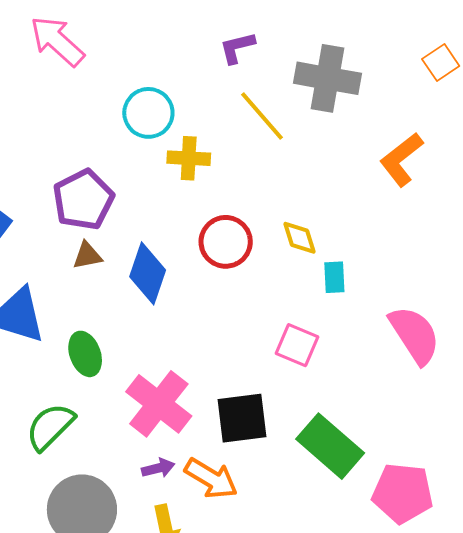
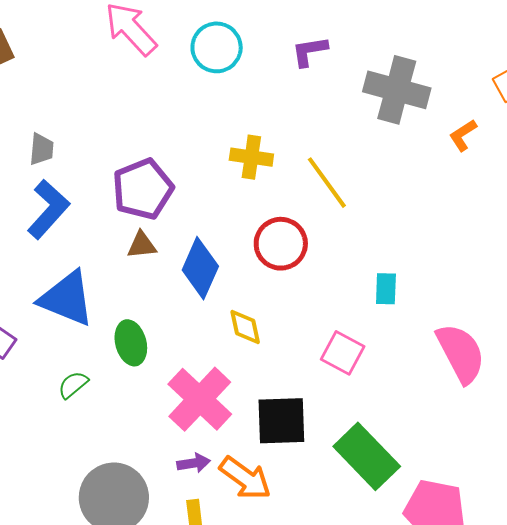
cyan circle: (148, 113) -> (217, 47), moved
yellow line: (262, 116) -> (327, 183), moved
orange L-shape: (401, 159) -> (463, 135), moved, size x0.6
yellow diamond: (300, 238) -> (245, 327), moved
green semicircle: (50, 427) -> (73, 385), moved, size x0.6

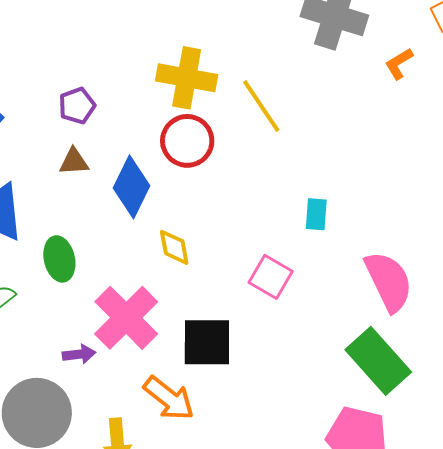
yellow cross: (251, 157) -> (187, 78), size x1.4
purple pentagon: (143, 189) -> (77, 106), size x0.6
red circle: (281, 244) -> (187, 141), moved
green rectangle: (367, 456) -> (378, 361), moved
purple arrow: (194, 463) -> (79, 354), moved

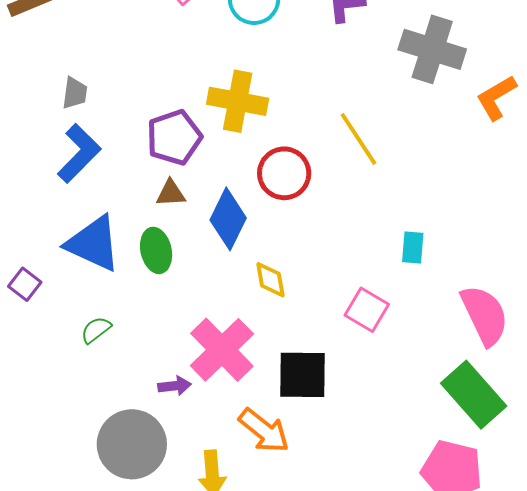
orange L-shape: (399, 64) -> (496, 98), size x1.4
yellow cross: (187, 78) -> (238, 101), moved
purple pentagon: (77, 106) -> (174, 137), size x1.5
green ellipse: (59, 259) -> (156, 250), moved

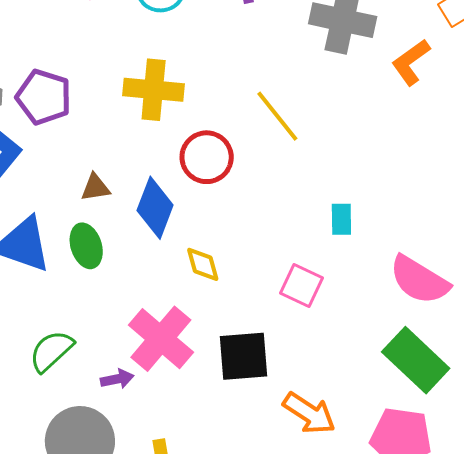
purple pentagon: (174, 137) -> (44, 97), moved, turned -30
pink semicircle: (485, 315) -> (419, 280), turned 152
green semicircle: (96, 330) -> (51, 351), moved, size x1.5
orange arrow: (264, 431) -> (309, 413), moved

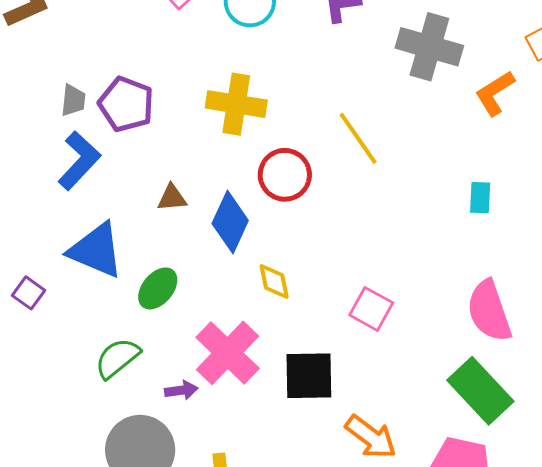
cyan rectangle: (341, 219) -> (480, 198), moved
green ellipse: (86, 246) -> (158, 288), moved, turned 54
pink semicircle: (419, 280) -> (489, 311), turned 36

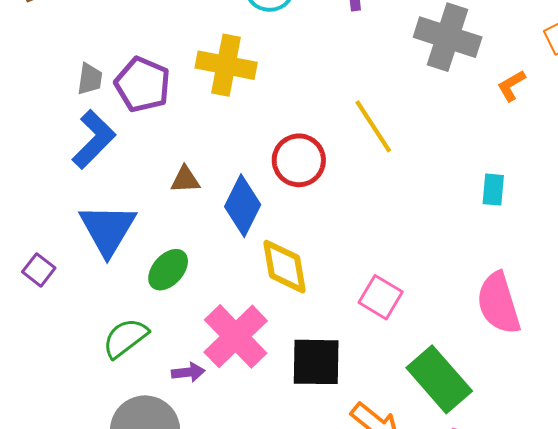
orange L-shape: (495, 93) -> (511, 86), size x0.7
yellow cross: (236, 104) -> (226, 65), moved
blue triangle: (96, 250) -> (108, 229), turned 36
yellow diamond: (274, 281) -> (285, 267), size x1.5
green rectangle: (480, 391) -> (439, 379), moved

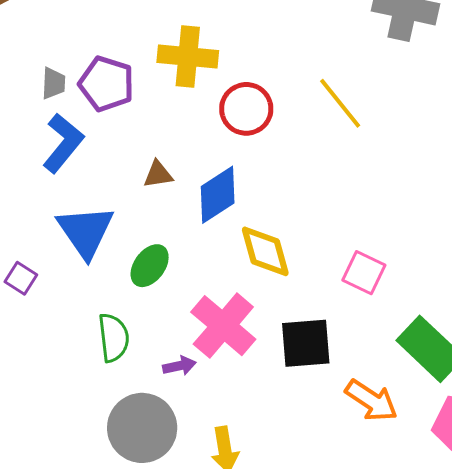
red circle: (299, 160) -> (246, 109), moved
blue diamond: (243, 206) -> (218, 195), turned 36
green semicircle: (125, 338) -> (114, 338), turned 126

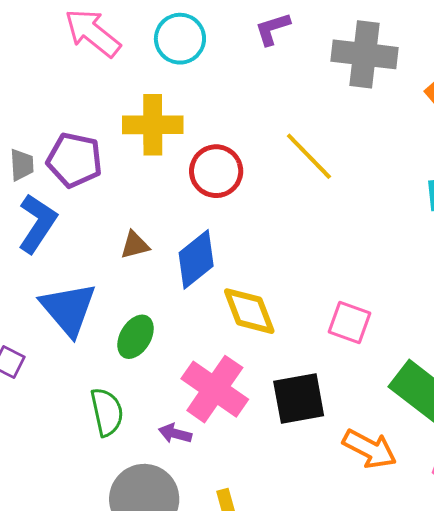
purple arrow: (179, 366) -> (175, 433), turned -148

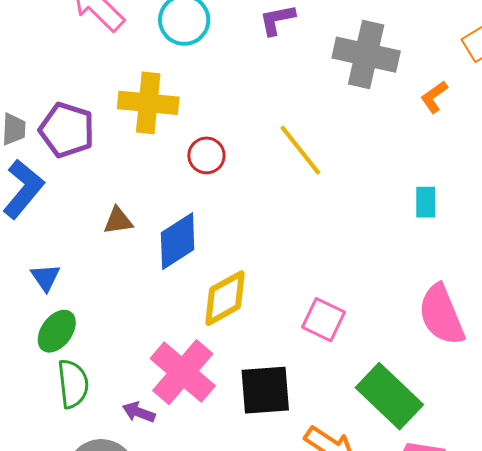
red circle: (216, 171) -> (206, 155), size x0.7
blue triangle: (68, 309) -> (45, 277), size x0.5
yellow diamond: (249, 311) -> (225, 298), turned 76
green ellipse: (136, 337) -> (57, 331), moved

